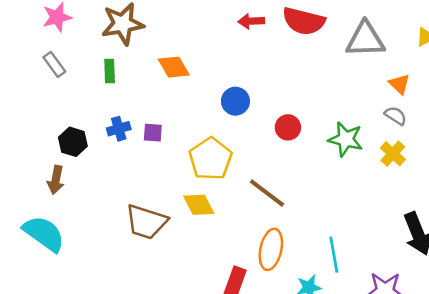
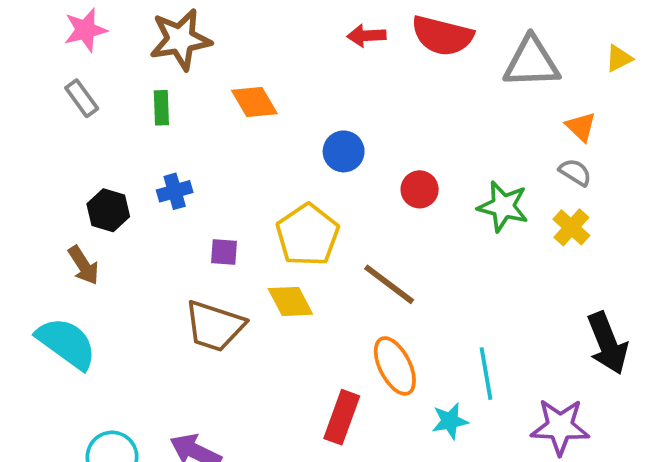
purple square: (153, 133) -> (224, 252), moved
brown arrow: (56, 180) -> (84, 265), turned -44
orange ellipse: (271, 249) -> (395, 366), turned -39

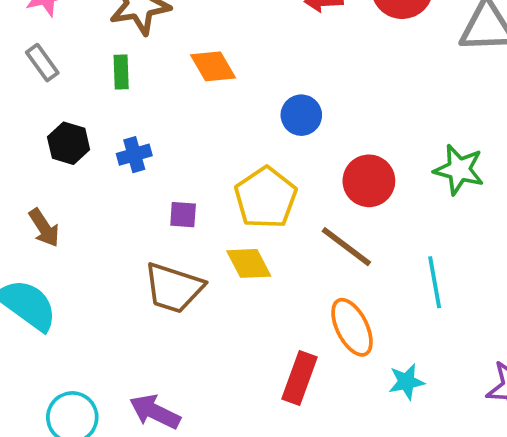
red circle: (420, 189) -> (369, 181), moved, size x1.4
black hexagon: (108, 210) -> (69, 143), moved
cyan line: (486, 374) -> (435, 282), moved

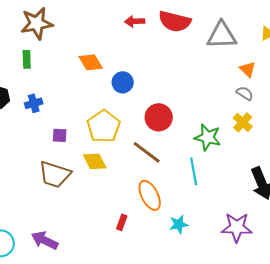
orange diamond: (213, 66) -> (91, 62), moved
green star: (459, 170) -> (208, 137), moved
red rectangle: (299, 378) -> (122, 222), size x0.6

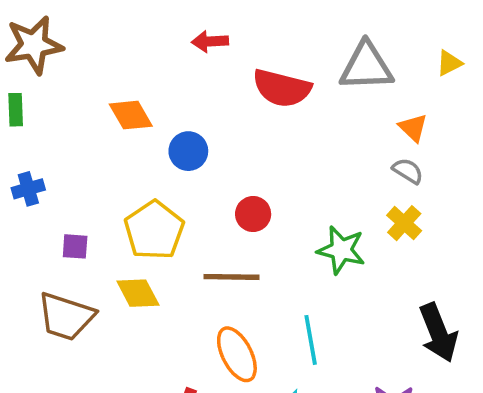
red semicircle: (175, 21) -> (282, 88), moved
red circle: (159, 117) -> (253, 214), size x0.7
brown line: (147, 152) -> (232, 277), turned -36
cyan line: (194, 171) -> (311, 340), moved

